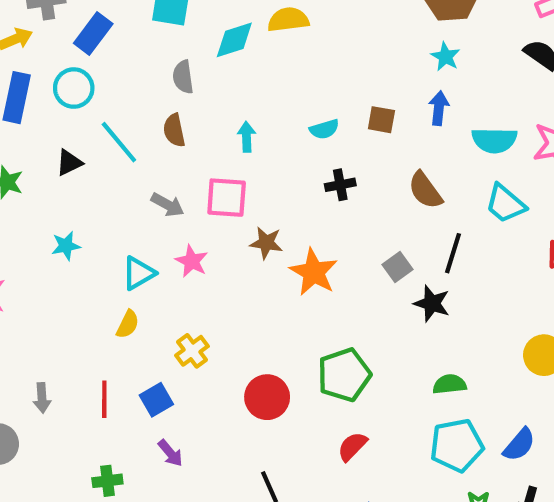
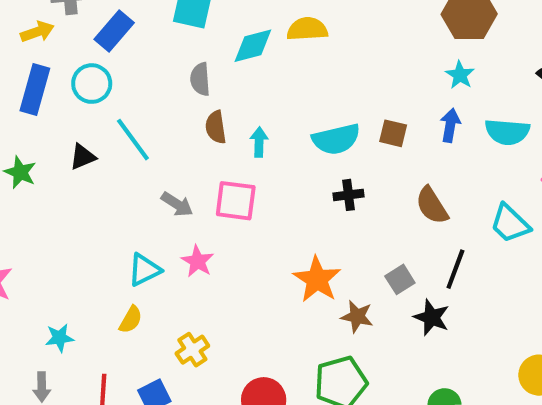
cyan semicircle: (324, 129) -> (336, 139), size x1.6
brown semicircle: (174, 130) -> (216, 127), moved
cyan semicircle: (494, 140) -> (507, 132), moved
brown star: (266, 243) -> (357, 316), moved
cyan star: (66, 246) -> (59, 338), moved

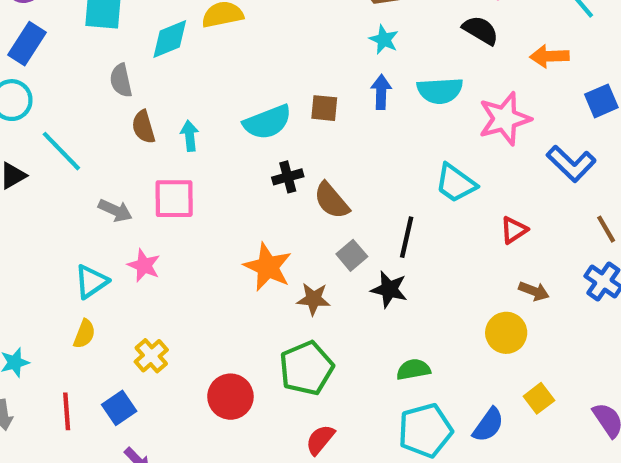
brown semicircle: (432, 205) -> (332, 201), moved

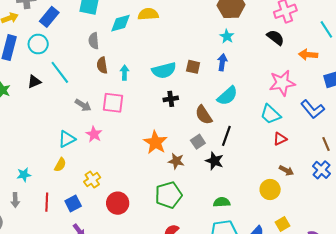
cyan semicircle: (440, 91) -> (227, 96), moved, turned -45
cyan trapezoid: (456, 183) -> (271, 114), moved
brown semicircle: (332, 201) -> (204, 115), moved
red circle: (230, 397) -> (118, 203), moved

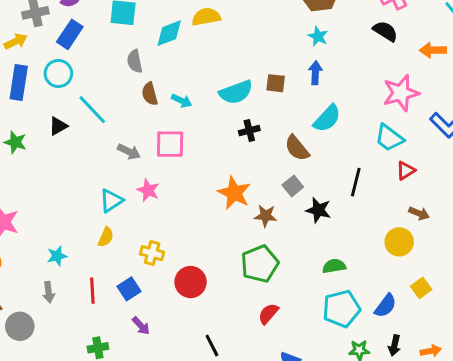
cyan arrow: (124, 73) -> (182, 101), turned 120
black line: (226, 136) -> (356, 182), moved
yellow cross: (92, 180) -> (152, 253), turned -35

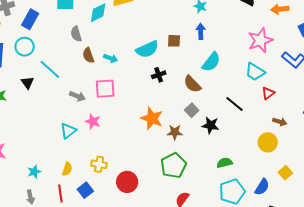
black triangle: (58, 126) -> (27, 83), turned -32
black line: (356, 182) -> (235, 104), turned -60
yellow semicircle: (106, 237) -> (67, 169), moved

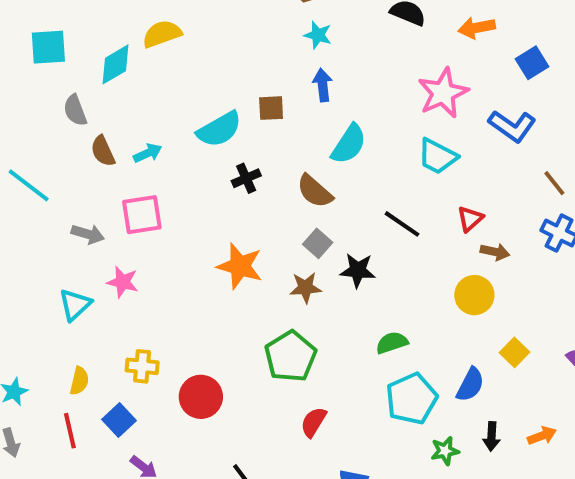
cyan arrow: (111, 58) -> (148, 153), turned -40
red triangle: (268, 93) -> (470, 219), moved
brown star: (175, 132) -> (305, 288), moved

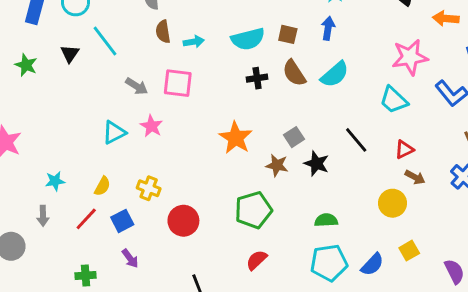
brown semicircle: (315, 191) -> (294, 73), moved
red line: (70, 431) -> (86, 219), turned 40

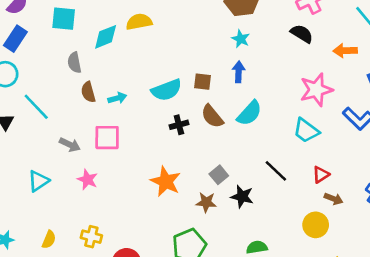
cyan triangle: (114, 133) -> (38, 181), moved

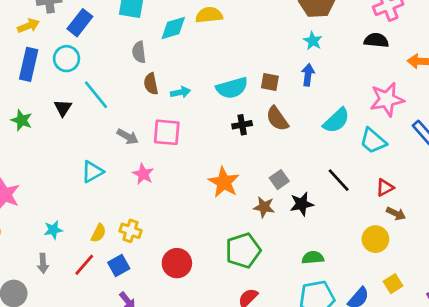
black semicircle: (302, 34) -> (376, 40), turned -30
cyan semicircle: (249, 113) -> (336, 121), moved
black star: (242, 197) -> (302, 204), turned -30
yellow cross: (91, 237) -> (131, 231), moved

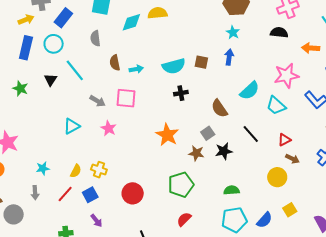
gray semicircle: (139, 52) -> (95, 38), moved
brown semicircle: (277, 119) -> (219, 108), moved

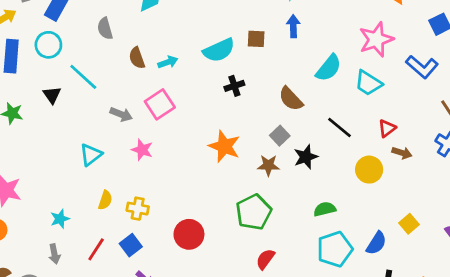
pink square: (126, 98) -> (160, 104), turned -30
yellow semicircle: (76, 171) -> (105, 200), moved
yellow circle: (277, 177) -> (369, 170), moved

